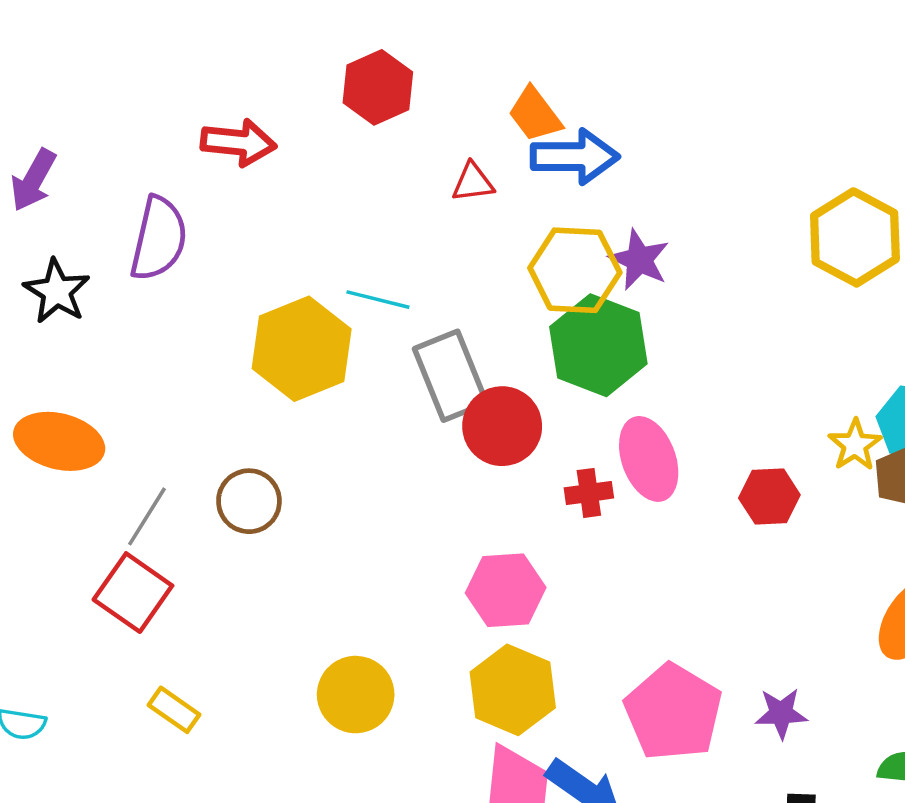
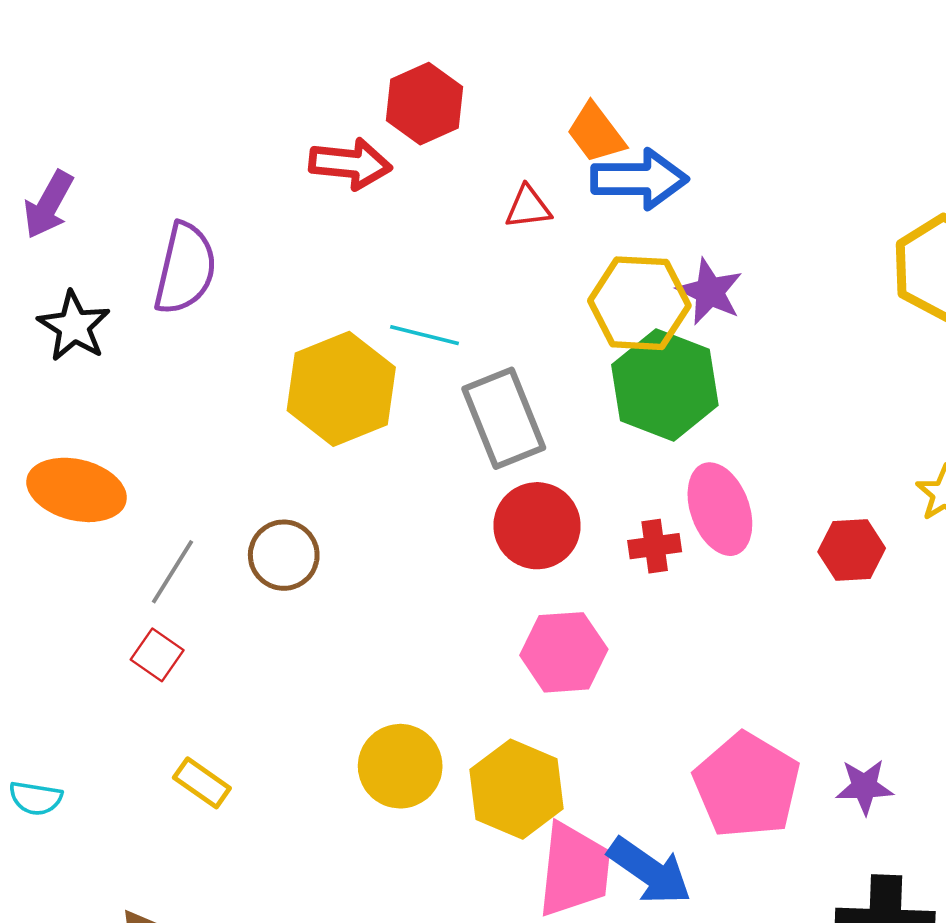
red arrow: (238, 143) -> (350, 164), moved
red circle: (502, 426) -> (537, 526), moved
red square: (133, 593) -> (157, 655), size x0.6
yellow hexagon: (513, 690) -> (517, 789), moved

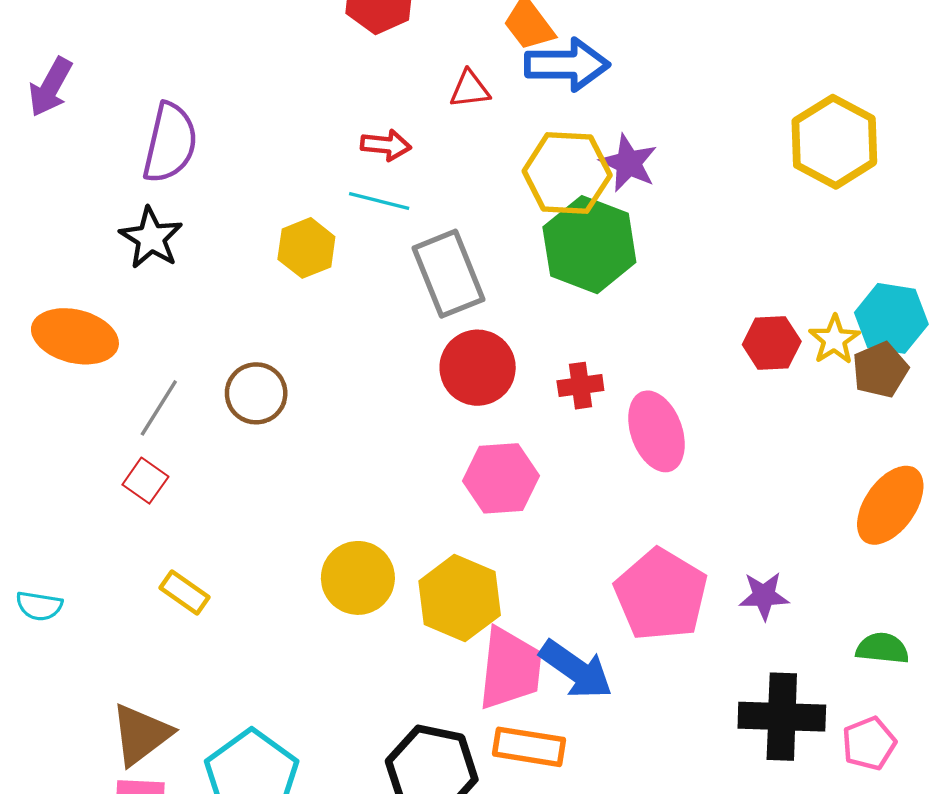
red arrow: (350, 164) -> (386, 145), moved, size x0.7
black star: (74, 326) -> (151, 238), moved
yellow hexagon: (341, 389) -> (306, 248), size x0.6
pink ellipse: (720, 509) -> (656, 431), moved
red hexagon: (852, 550) -> (772, 343), moved

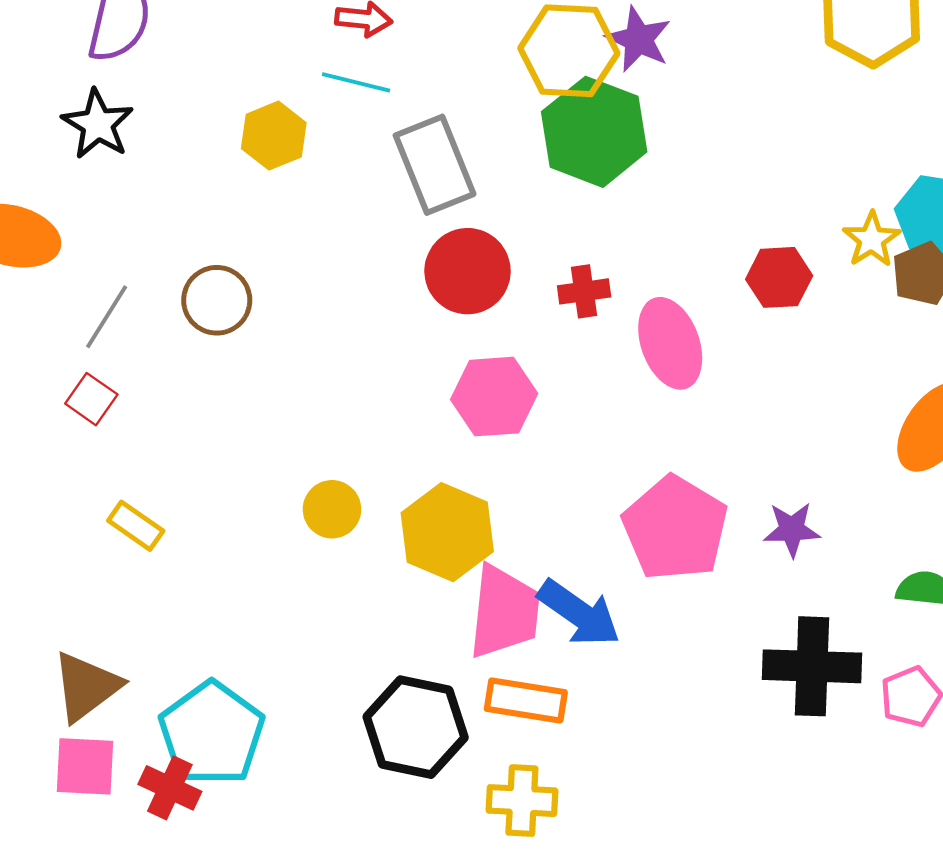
red hexagon: (772, 343) -> (779, 277), moved
yellow circle: (358, 578) -> (332, 509), size x0.7

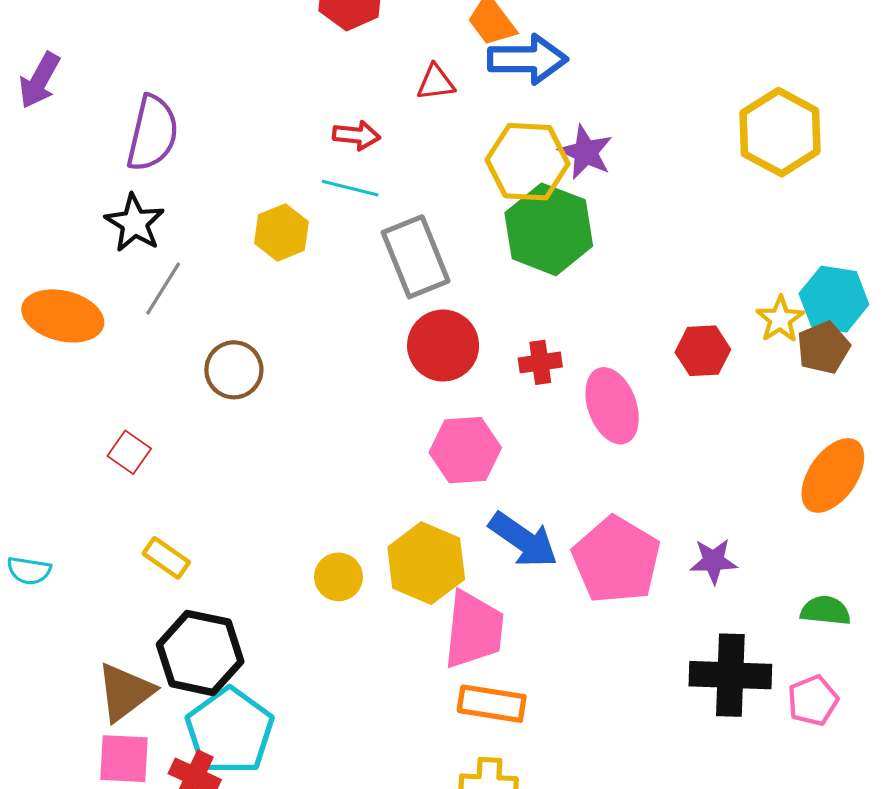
gray line: (107, 317) -> (163, 288), moved
yellow circle: (332, 509) -> (338, 577), moved
blue arrow: (579, 613) -> (523, 540), moved
black hexagon: (416, 727) -> (200, 653), moved

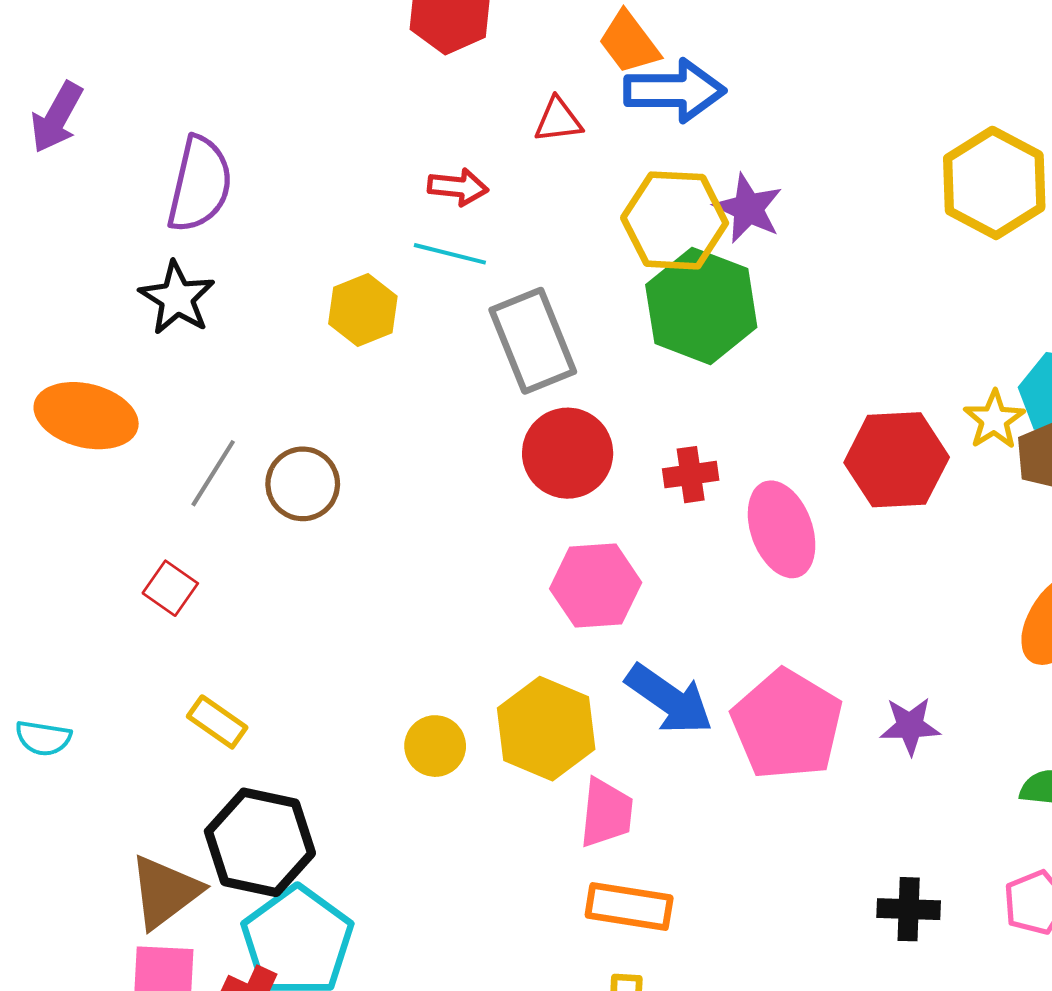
gray line: (163, 288) -> (213, 473), moved
red hexagon: (703, 351) -> (897, 460), size x1.5
pink trapezoid: (474, 630) -> (606, 813), size x0.7
black cross: (730, 675) -> (909, 909), moved, size x0.6

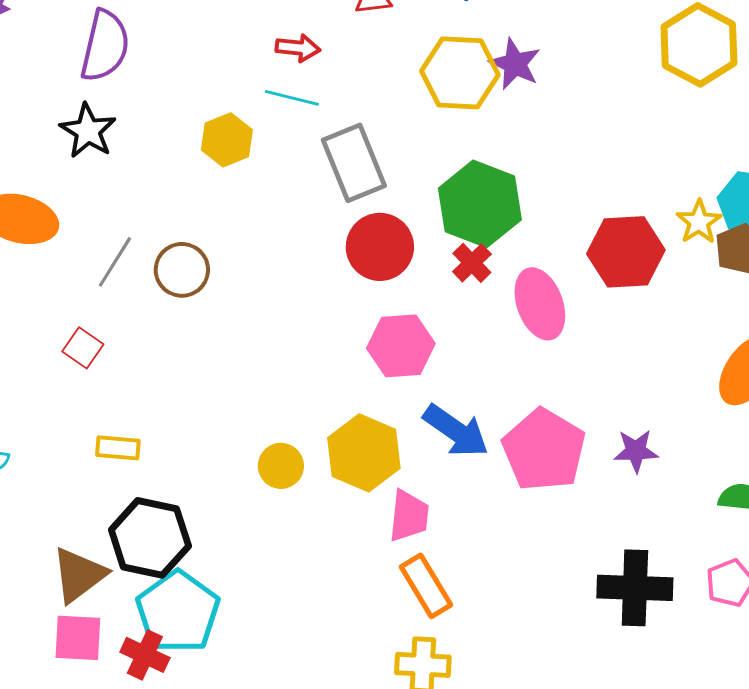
green hexagon: (701, 306) -> (480, 204), moved
red cross: (691, 475) -> (472, 263), turned -36
yellow rectangle: (217, 722) -> (118, 448), turned -30
orange rectangle: (629, 907) -> (426, 586), turned 50
black cross: (909, 909) -> (635, 588), size x1.6

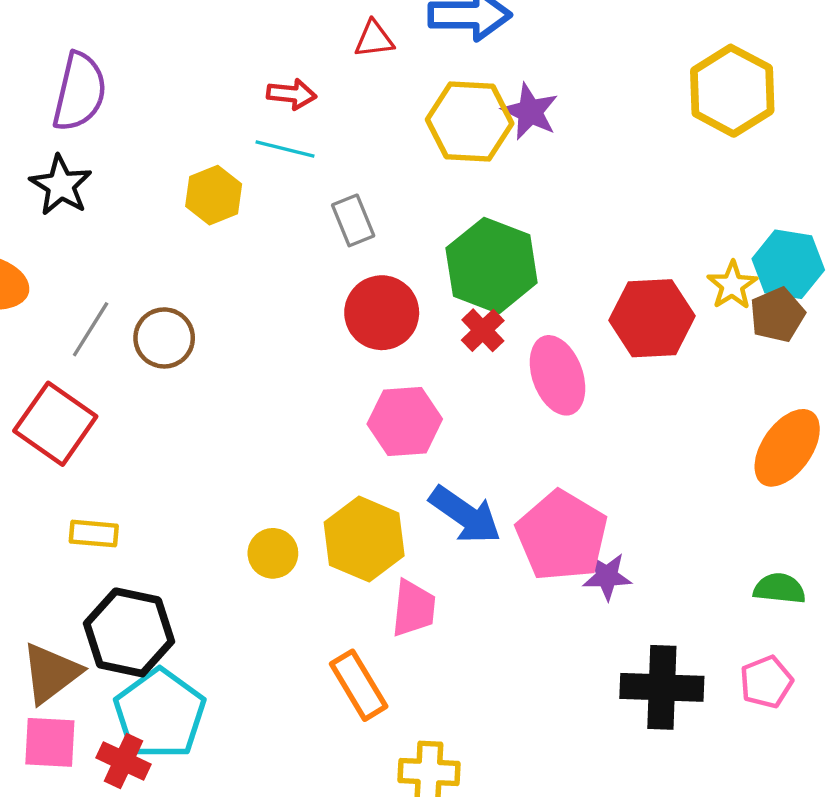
gray rectangle: (354, 163) -> (353, 220), size x0.6
red square: (83, 348) -> (55, 424), size x1.8
purple star: (636, 451) -> (607, 576), moved
orange rectangle: (426, 586) -> (359, 685), moved

